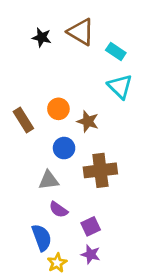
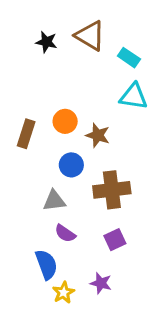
cyan triangle: (120, 86) -> (134, 96), turned -36
brown rectangle: (23, 120) -> (26, 134), turned 50
purple square: (91, 226) -> (115, 240), moved

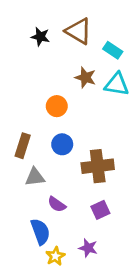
brown rectangle: (26, 134) -> (23, 146), moved
brown star: (98, 135) -> (85, 77), moved
gray triangle: (54, 201) -> (35, 177), moved

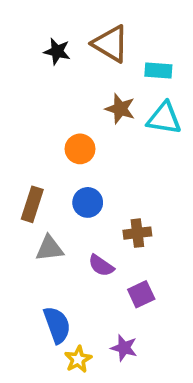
cyan rectangle: (113, 50) -> (158, 71), turned -30
brown cross: (98, 166) -> (137, 233), size x0.6
purple semicircle: (57, 204) -> (101, 266), moved

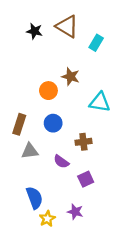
cyan rectangle: (158, 71) -> (96, 43), turned -63
brown star: (120, 109) -> (71, 77), moved
cyan triangle: (164, 118) -> (100, 102), moved

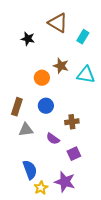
black star: (34, 31) -> (28, 39), moved
cyan triangle: (100, 102) -> (86, 75), moved
purple star: (75, 212) -> (65, 182), size x1.5

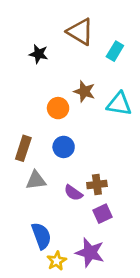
brown cross: (72, 122) -> (97, 184), moved

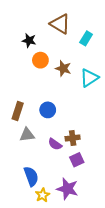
cyan triangle: (119, 104) -> (89, 78), turned -42
orange circle: (58, 108) -> (40, 60), moved

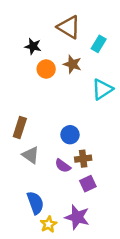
brown star: (63, 68) -> (72, 64), moved
blue circle: (48, 110) -> (70, 135), moved
gray triangle: (27, 135) -> (31, 155), turned 42

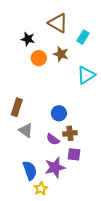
purple square: (88, 184) -> (74, 154), turned 32
purple star: (77, 217) -> (55, 167), moved, turned -30

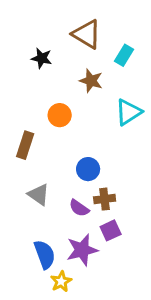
orange circle: (39, 58) -> (60, 115), moved
brown rectangle: (17, 107) -> (25, 145), moved
purple square: (74, 154) -> (111, 230), turned -32

